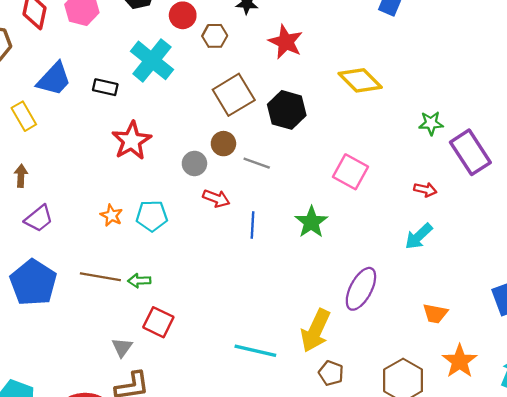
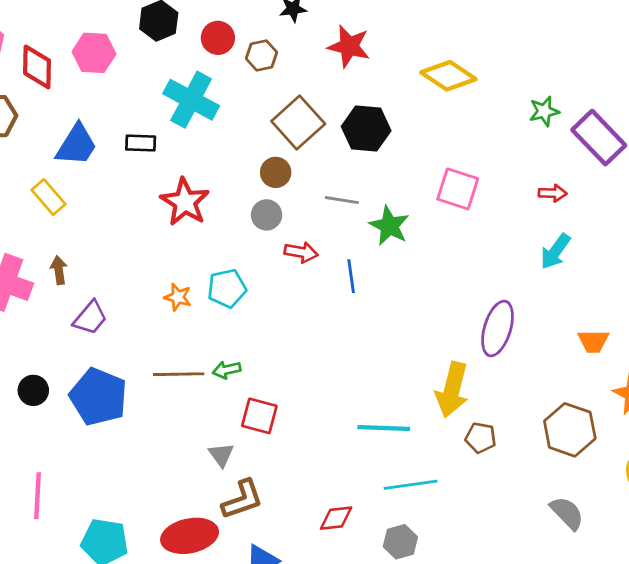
brown circle: (223, 144) -> (276, 172), moved
green star: (311, 222) -> (389, 226), moved

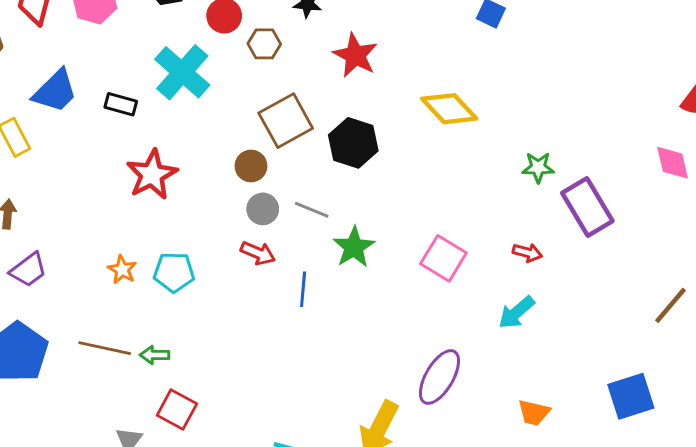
pink square: (458, 189) -> (443, 258), moved
gray circle: (267, 215) -> (263, 209), moved

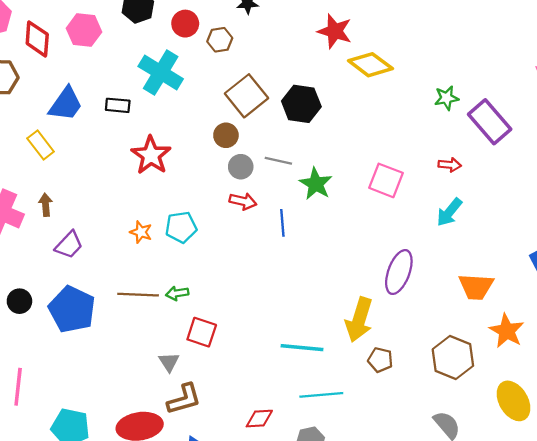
red star: (355, 55) -> (335, 31), moved
orange trapezoid: (534, 413) -> (476, 287), size x1.4

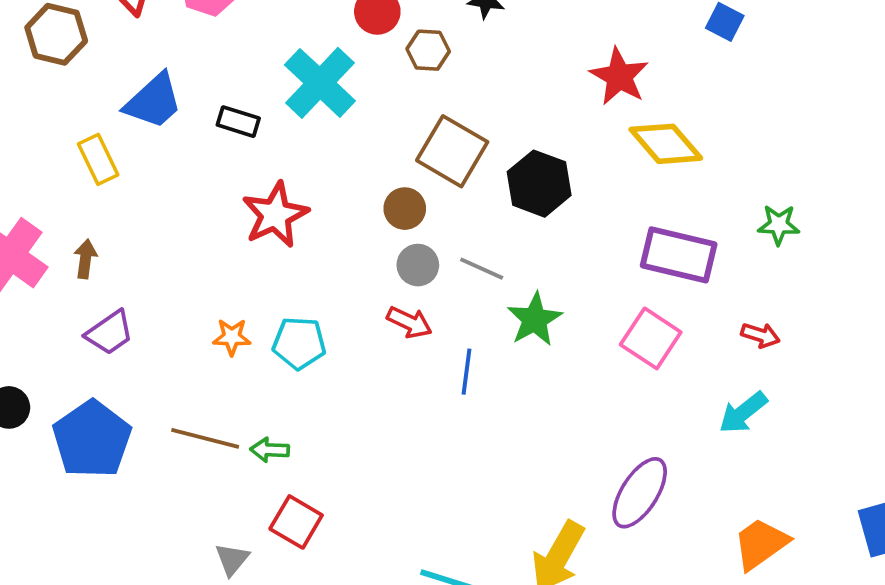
brown square: (247, 96) -> (452, 151), turned -33
purple rectangle: (490, 122) -> (679, 255), moved, turned -48
orange star: (141, 232) -> (232, 337), turned -30
orange trapezoid: (476, 287) -> (761, 544), turned 129

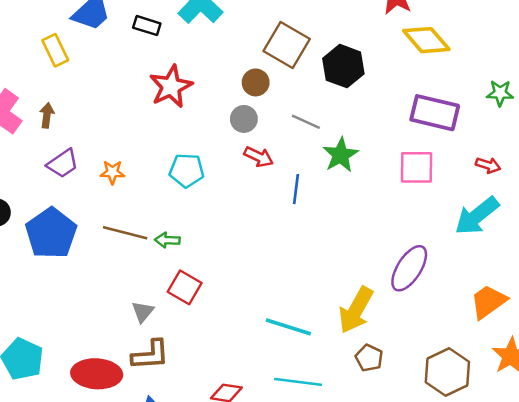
gray circle: (418, 265) -> (244, 119), moved
orange star: (232, 337) -> (112, 172), moved
pink square: (651, 338) -> (416, 167), turned -33
cyan arrow: (743, 413) -> (477, 216), size x1.4

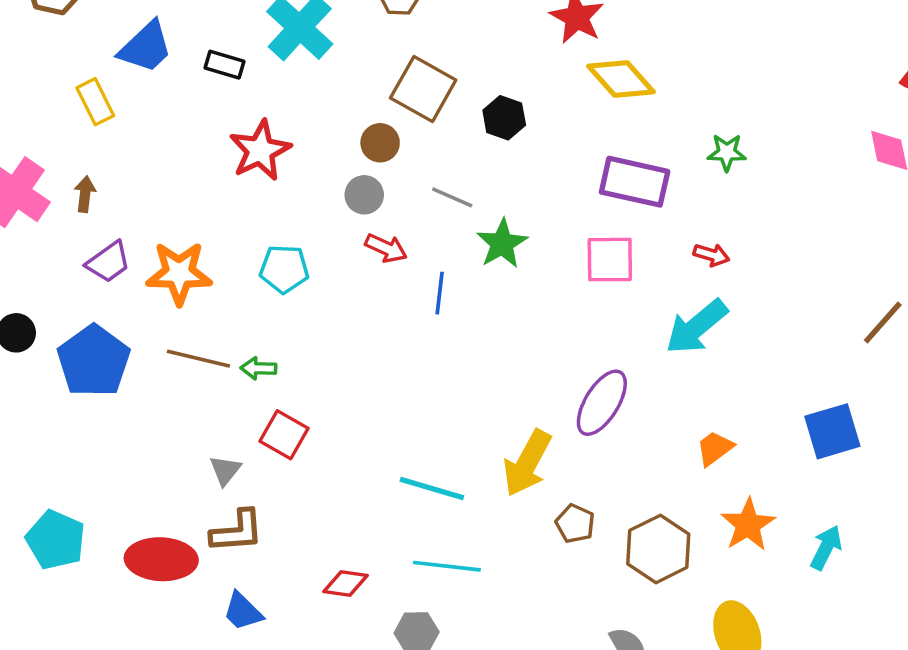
black hexagon: (343, 66) -> (504, 118), size x0.7
orange star: (112, 172) -> (179, 273), size x1.8
orange trapezoid: (488, 302) -> (715, 448), size x0.7
brown pentagon: (369, 358) -> (575, 524), moved

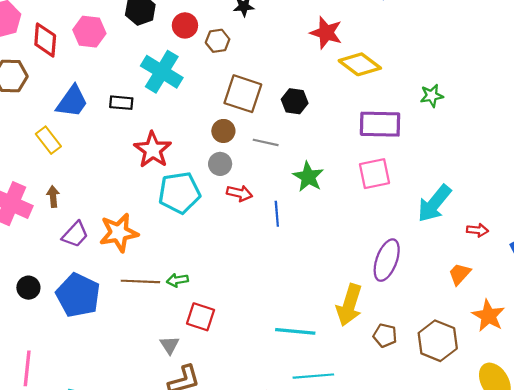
gray line: (452, 197) -> (266, 142), moved
red arrow: (711, 255) -> (477, 230), moved
cyan pentagon: (284, 269) -> (179, 193), moved, size x1.4

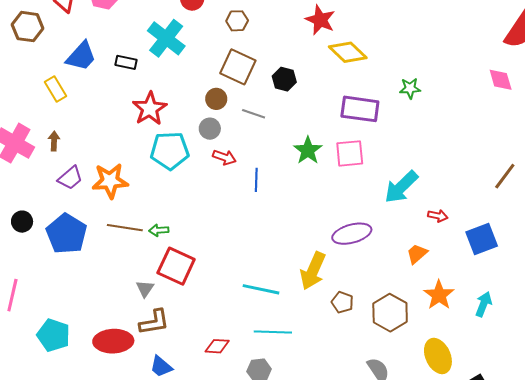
brown hexagon: (218, 41) -> (237, 21), moved
green star: (308, 177) -> (308, 150), moved
purple ellipse: (387, 260) -> (352, 234), turned 48
red square: (201, 317) -> (176, 266), size x1.4

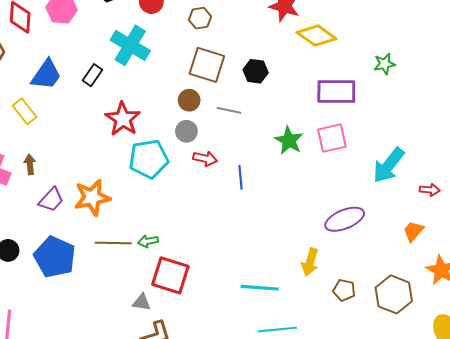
black rectangle: (126, 62) -> (93, 75), turned -60
yellow arrow: (313, 271) -> (310, 262), size x0.7
gray triangle: (145, 289) -> (142, 302), turned -48

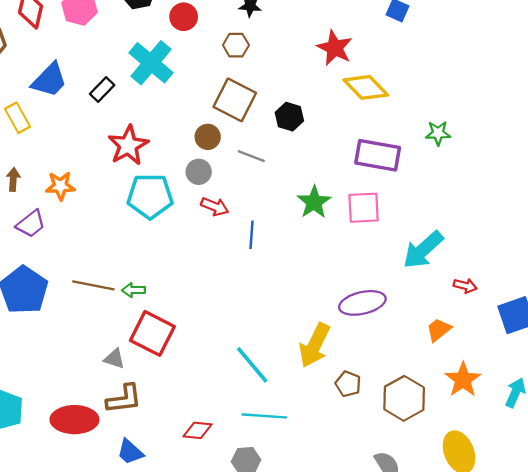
orange star: (92, 197) -> (60, 186), moved, size x0.7
yellow arrow: (310, 262) -> (315, 345), size x1.4
cyan line: (260, 288) -> (252, 365), turned 36

